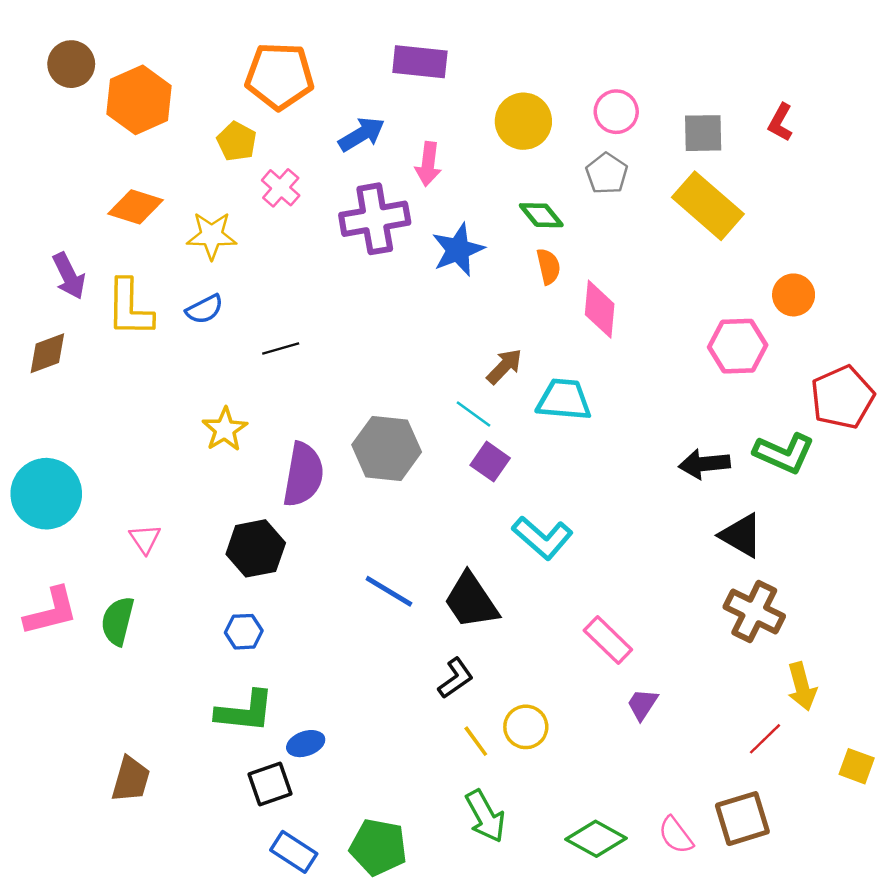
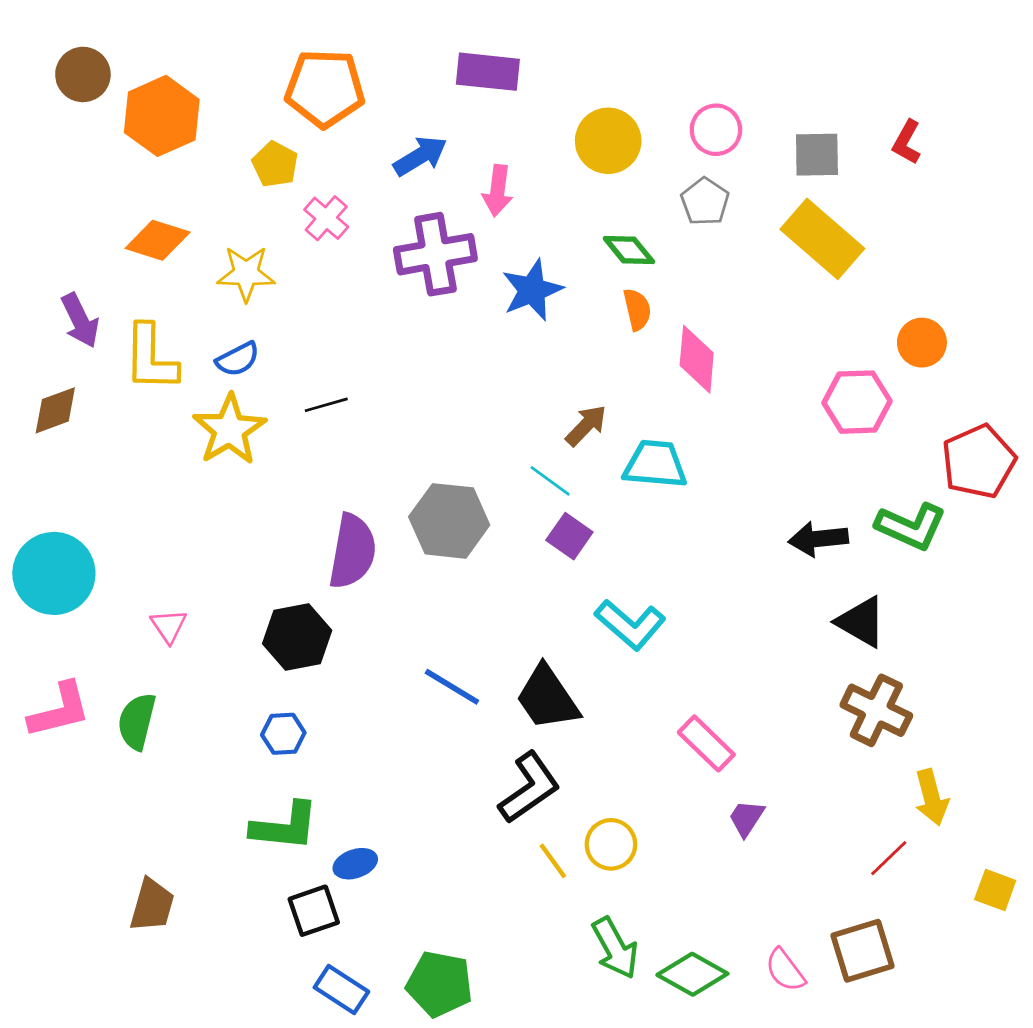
yellow star: (225, 429) -> (229, 430), moved, size x1.4
black L-shape: (456, 678) -> (529, 788), size x1.5
green arrow: (485, 816) -> (615, 948), moved

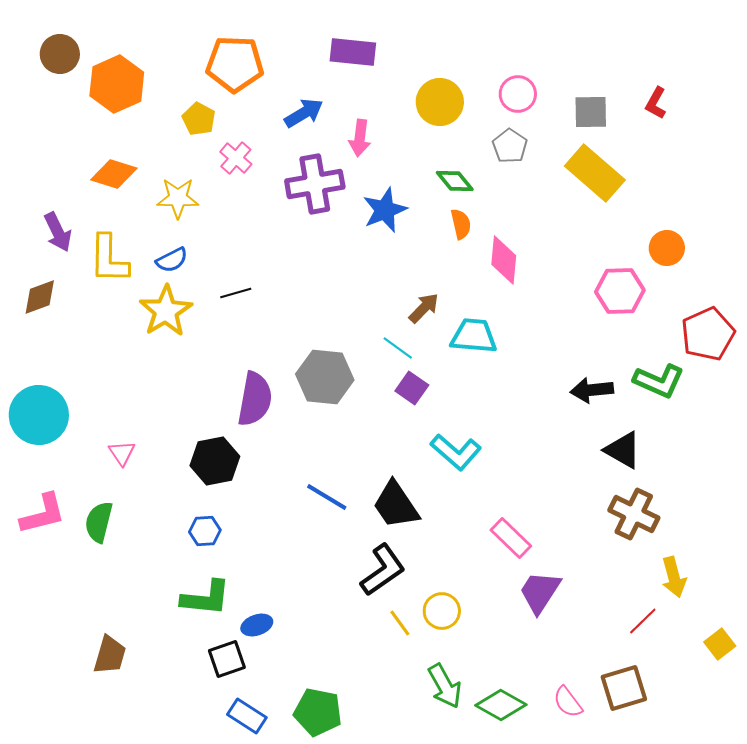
purple trapezoid: (746, 818) -> (540, 592), size x1.6
yellow square: (995, 890) -> (720, 644), turned 32

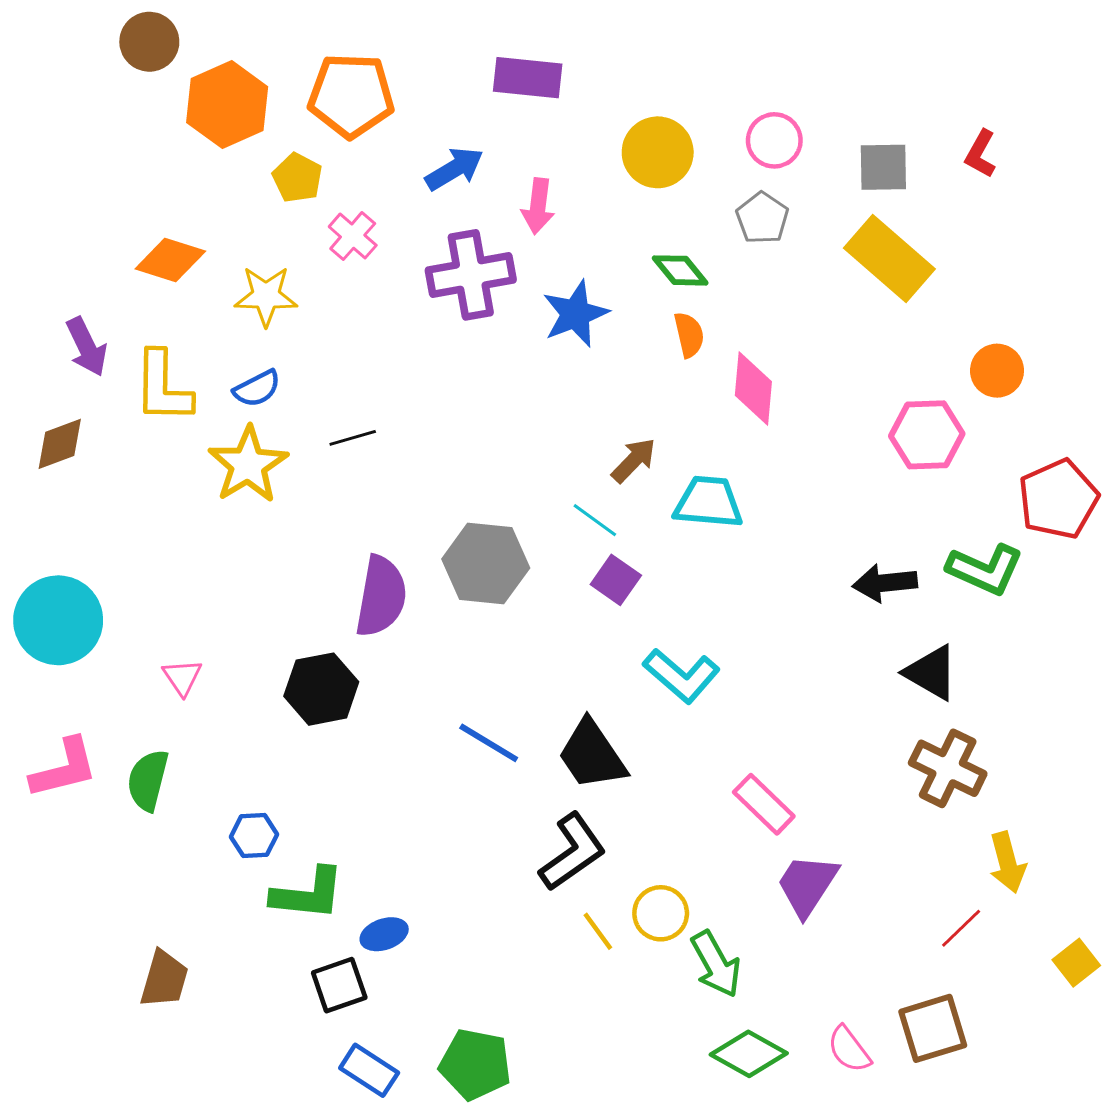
brown circle: (60, 54) -> (149, 42), moved
orange hexagon: (117, 84) -> (227, 105), moved
blue hexagon: (205, 531) -> (254, 836), moved
green arrow: (445, 686) -> (716, 964), moved

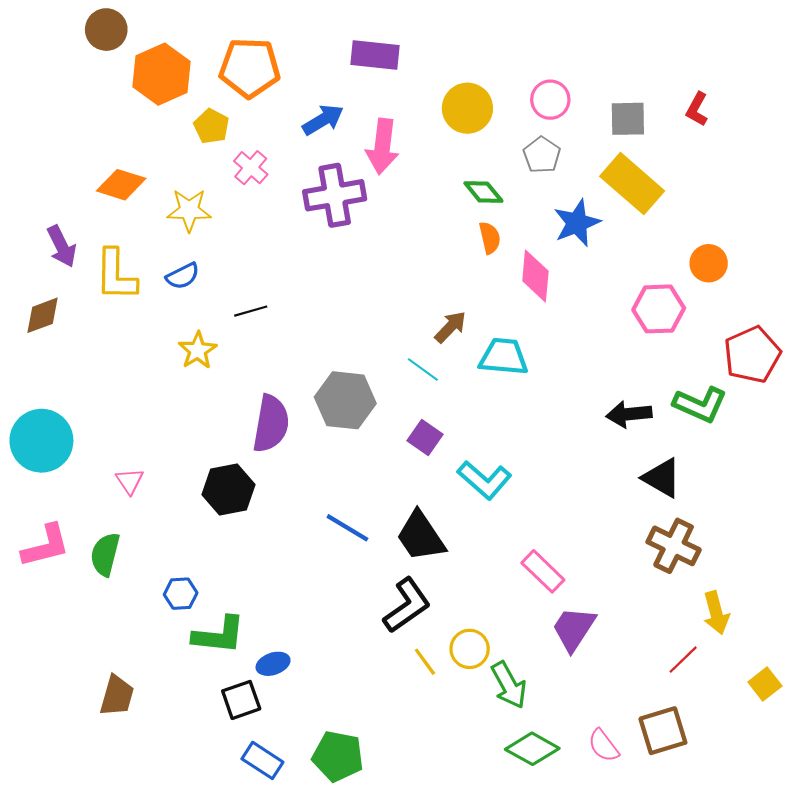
pink arrow: (538, 206) -> (382, 146), size x1.4
blue star: (575, 314) -> (577, 223), moved
yellow star: (248, 465) -> (198, 350), moved, size x0.7
purple square: (616, 580) -> (425, 437), moved

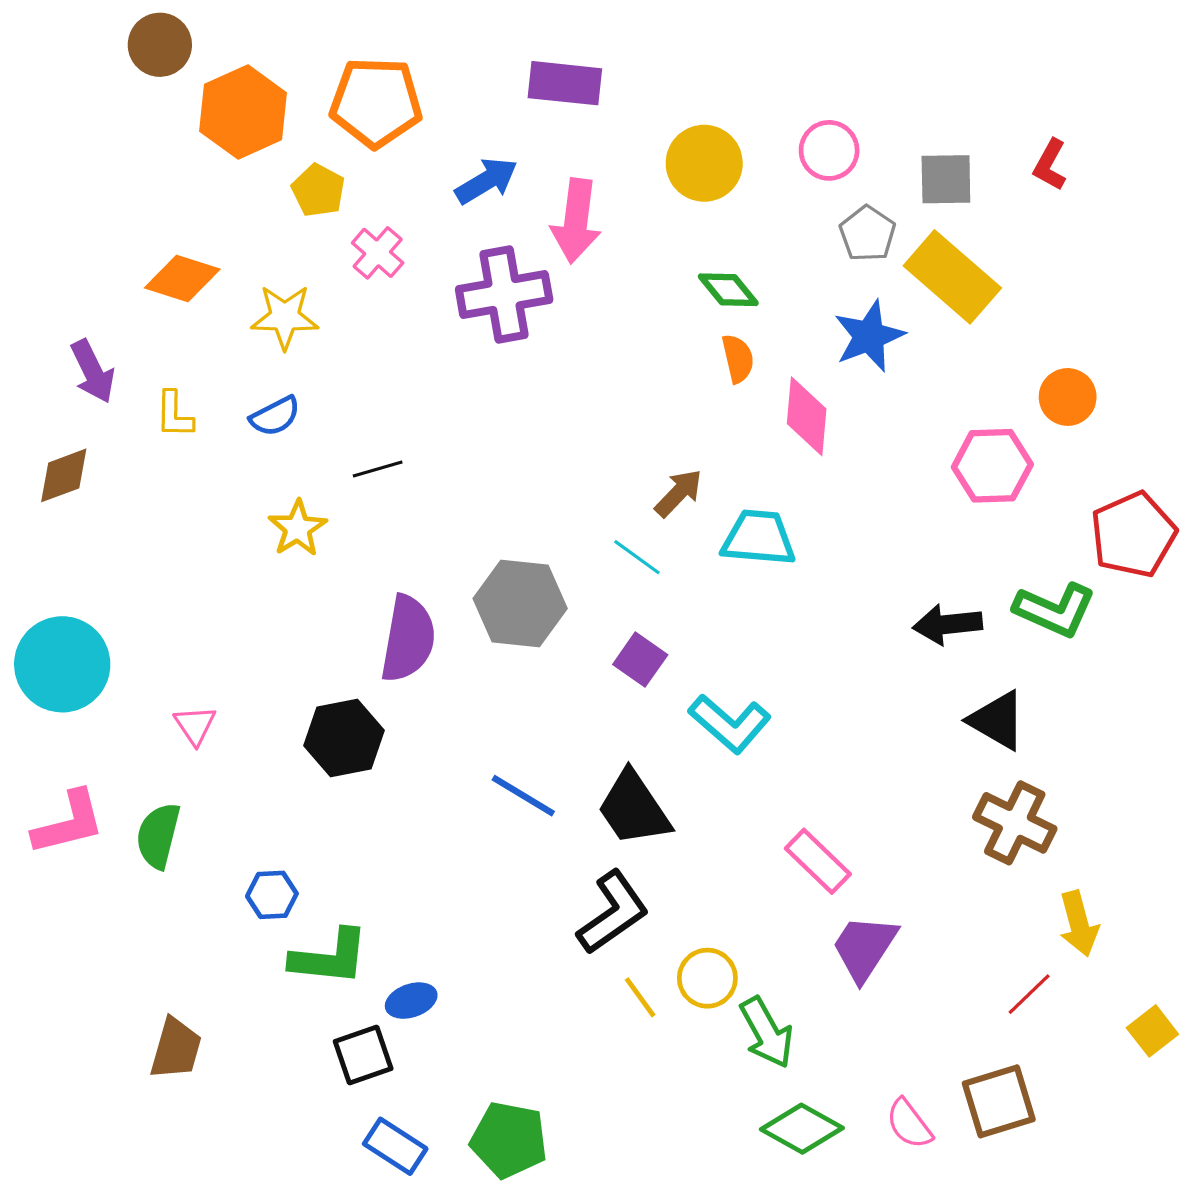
gray pentagon: (542, 155) -> (867, 234), moved
yellow L-shape: (116, 275) -> (174, 415), size x0.6

